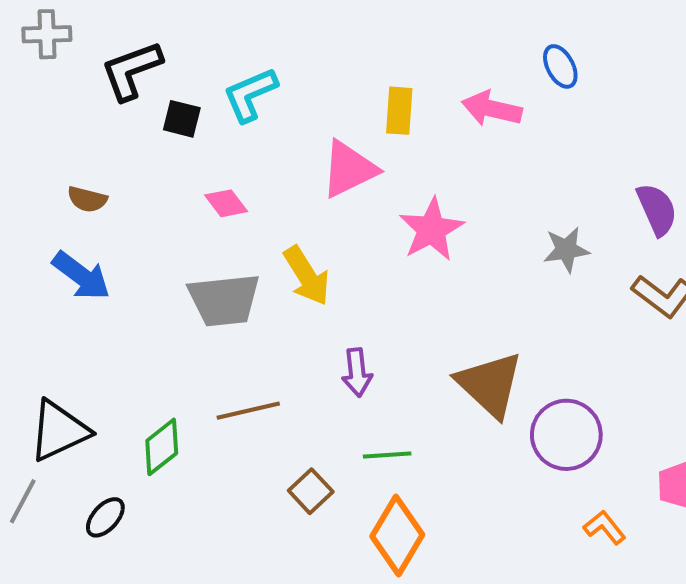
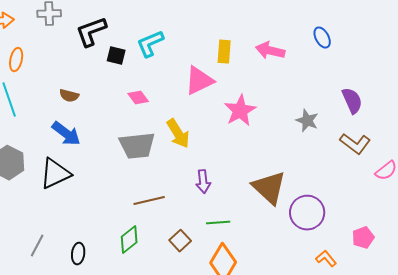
blue ellipse: (560, 66) -> (322, 38), moved
gray star: (566, 250) -> (307, 121), turned 30
black triangle: (59, 431) -> (55, 174), moved
green diamond: (162, 447) -> (129, 240), moved
black ellipse: (105, 517) -> (78, 254), turned -35

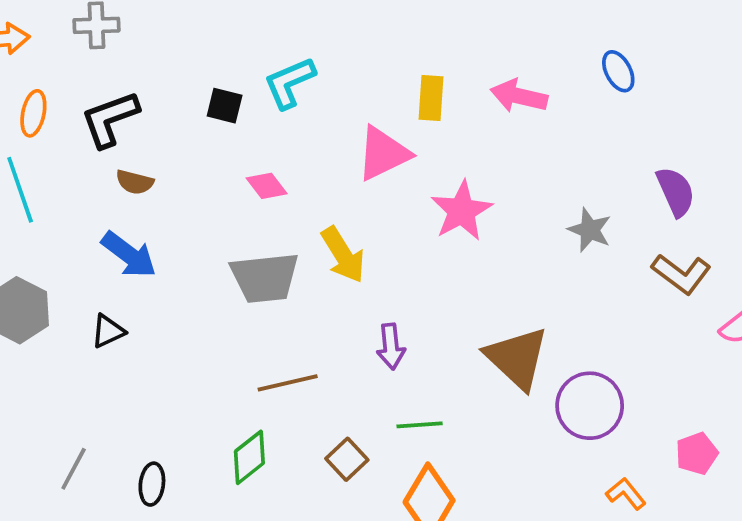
black L-shape: (91, 32) -> (110, 119), moved
black triangle: (55, 174) -> (108, 331), size x0.6

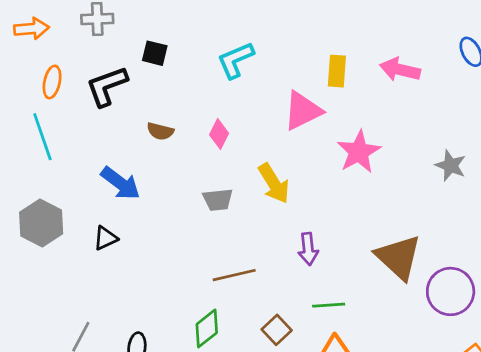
black square: (225, 106) -> (155, 53), moved
brown semicircle: (135, 182) -> (160, 131), moved
pink diamond: (267, 186) -> (219, 134), turned 64
gray trapezoid: (265, 278) -> (218, 200), size x0.6

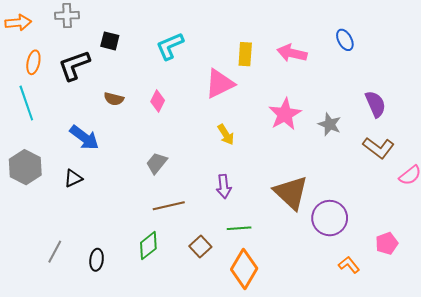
pink star: (359, 152) -> (285, 114), moved
yellow arrow: (274, 183) -> (226, 135), moved, size x0.7
gray trapezoid: (218, 200) -> (157, 163), moved, turned 135

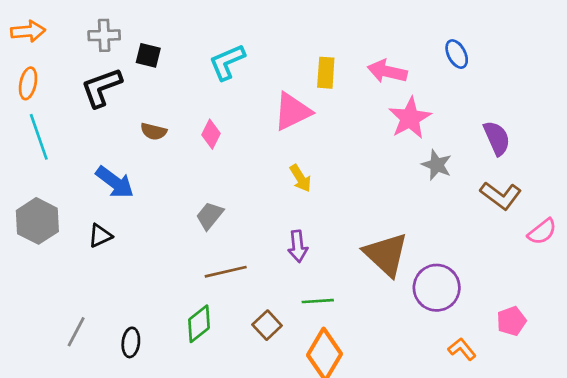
gray cross: (67, 15) -> (104, 35), moved
orange ellipse: (33, 62) -> (28, 83), moved
pink star: (285, 114) -> (410, 118), moved

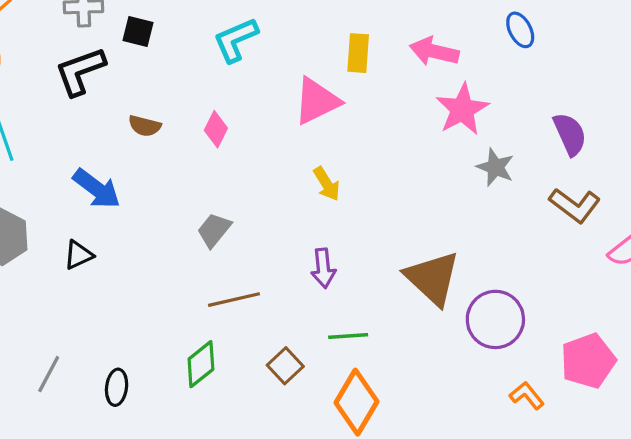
pink pentagon: (511, 321) -> (588, 361), size x1.5

